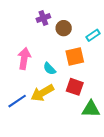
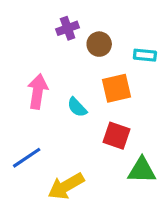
cyan rectangle: (93, 35) -> (145, 55), turned 40
yellow arrow: (42, 93) -> (66, 186), moved

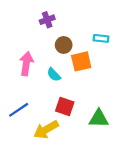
brown circle: (99, 44) -> (64, 45), moved
red square: (117, 136) -> (65, 106), moved

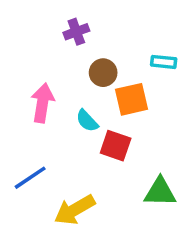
red square: (65, 106) -> (116, 146), moved

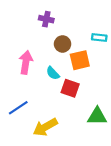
purple cross: (76, 32) -> (46, 19), turned 32

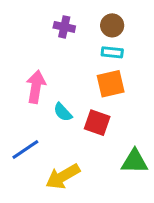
cyan rectangle: (99, 37) -> (112, 52), moved
brown circle: (63, 44) -> (112, 25), moved
cyan semicircle: (53, 73) -> (63, 112), moved

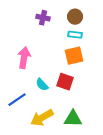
cyan semicircle: (63, 112) -> (42, 85), moved
green triangle: (135, 162) -> (73, 119), moved

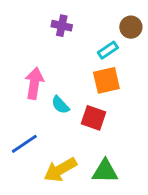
brown circle: (75, 17) -> (131, 27), moved
cyan rectangle: (75, 35) -> (108, 50), turned -40
cyan semicircle: (42, 85) -> (60, 105), moved

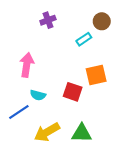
purple cross: (62, 26) -> (48, 20), turned -32
orange square: (106, 80) -> (96, 75), moved
cyan semicircle: (60, 105) -> (38, 95), moved, turned -32

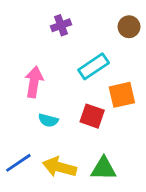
cyan rectangle: (84, 39) -> (94, 66), moved, size x1.5
blue line: (19, 112) -> (18, 163), moved
yellow arrow: (47, 132) -> (60, 167), turned 45

